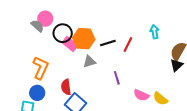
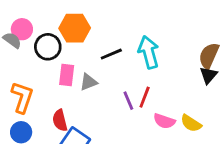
cyan arrow: (155, 32) -> (149, 52), moved, size x1.6
orange hexagon: (84, 39) -> (75, 28), moved
pink rectangle: (70, 44) -> (67, 75), moved, turned 63
red line: (128, 44) -> (145, 97), moved

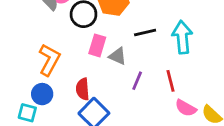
gray triangle: (88, 82) -> (118, 56), turned 36
red line: (145, 97) -> (170, 81), turned -45
purple line: (128, 101) -> (137, 81), moved, turned 36

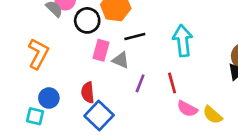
black line: (145, 32) -> (135, 37), moved
orange L-shape: (49, 60) -> (38, 54), moved

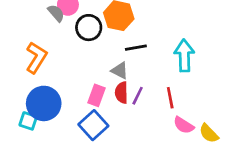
pink rectangle: (101, 50) -> (97, 95), moved
red semicircle: (88, 92) -> (121, 93), moved
blue circle: (49, 98) -> (44, 103), size x1.6

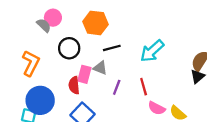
black circle: (89, 28) -> (69, 48), moved
cyan arrow: (184, 56) -> (152, 51), turned -125
red semicircle: (121, 93) -> (74, 85), moved
pink rectangle: (97, 95) -> (84, 74), moved

